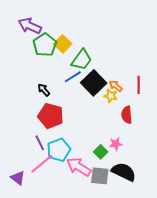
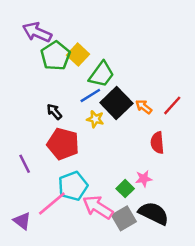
red line: (139, 85) -> (172, 105), turned 42
yellow star: (111, 96) -> (95, 119), moved
purple line: (40, 143) -> (25, 164), moved
gray square: (100, 176) -> (124, 218), turned -36

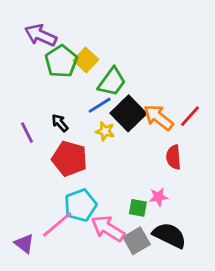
orange arrow: (144, 107) -> (159, 117), size x1.6
purple line: (25, 164) -> (27, 133), moved
green square: (125, 189) -> (138, 208), turned -35

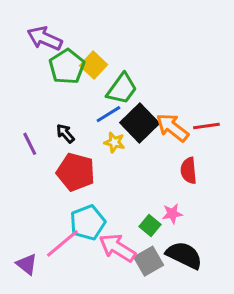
red line: (190, 116) -> (206, 126), turned 40
green square: (138, 208) -> (150, 225), turned 30

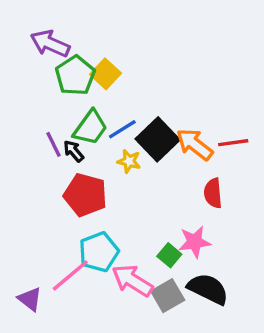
green trapezoid: (122, 89) -> (90, 128), moved
purple line: (30, 144) -> (53, 144), moved
pink star: (172, 214) -> (195, 242), size x1.4

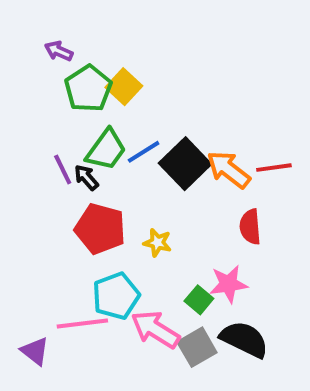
purple arrow: (50, 44) -> (59, 51), size x0.6
yellow star: (129, 161) -> (157, 243), moved
pink line: (70, 275) -> (82, 324), turned 33

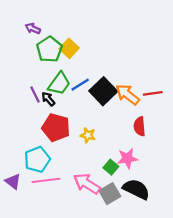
cyan pentagon: (116, 296) -> (37, 159), moved
purple triangle: (35, 351) -> (13, 181), moved

